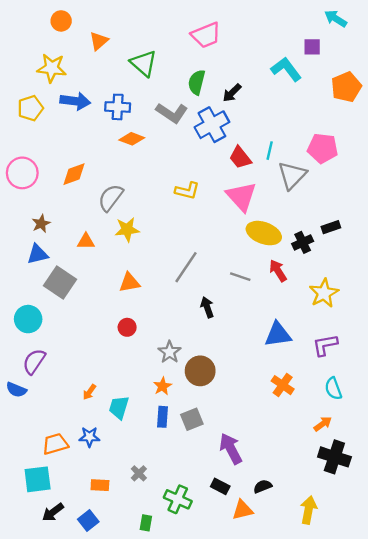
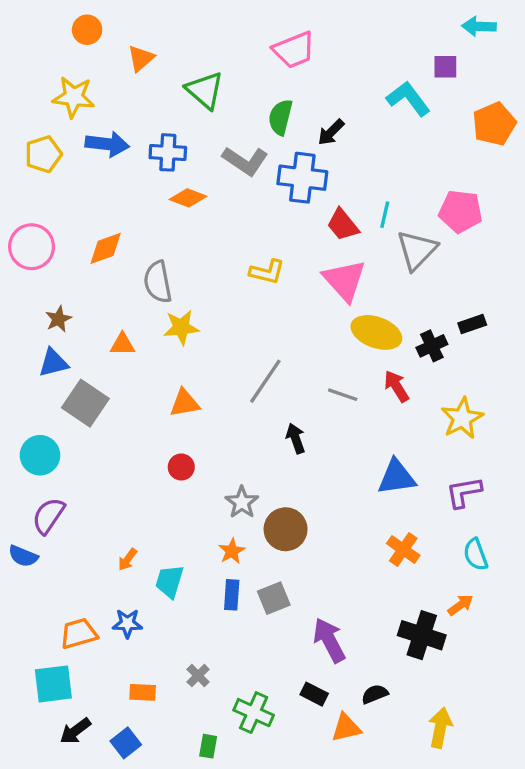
cyan arrow: (336, 19) -> (479, 26), turned -30
blue cross: (212, 125) -> (302, 178), turned 36
gray semicircle: (111, 198) -> (158, 282), turned -48
black cross: (334, 457) -> (422, 635), moved

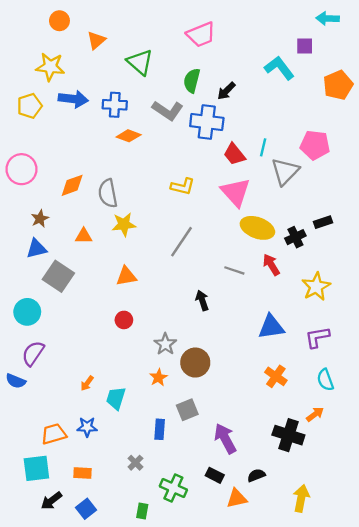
orange diamond: (106, 248) -> (72, 185), moved
gray line: (265, 381) -> (181, 242), moved
blue rectangle: (232, 595) -> (160, 429), moved
orange rectangle: (143, 692) -> (82, 473), moved

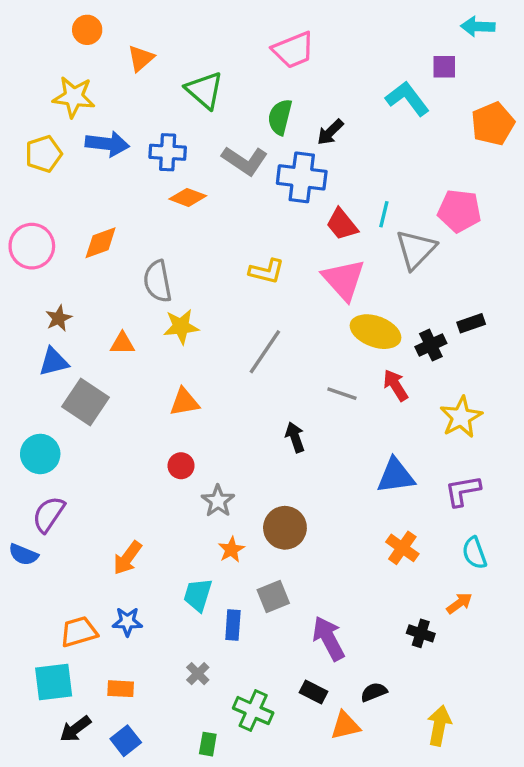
orange diamond: (72, 185) -> (101, 243), moved
gray star: (165, 344) -> (218, 501), moved
orange arrow: (87, 383) -> (127, 558), size x1.5
cyan trapezoid: (116, 398) -> (198, 595), moved
black cross: (288, 435) -> (421, 633), size x0.6

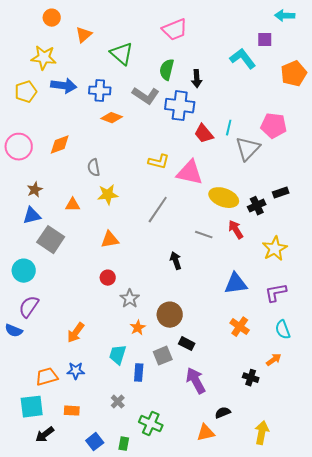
black arrow: (330, 132) -> (197, 79), turned -48
pink triangle: (344, 280) -> (190, 173), moved, turned -36
gray semicircle: (158, 281) -> (94, 168), size x0.7
black rectangle: (313, 692) -> (187, 344), moved
blue square: (126, 741) -> (95, 442), moved

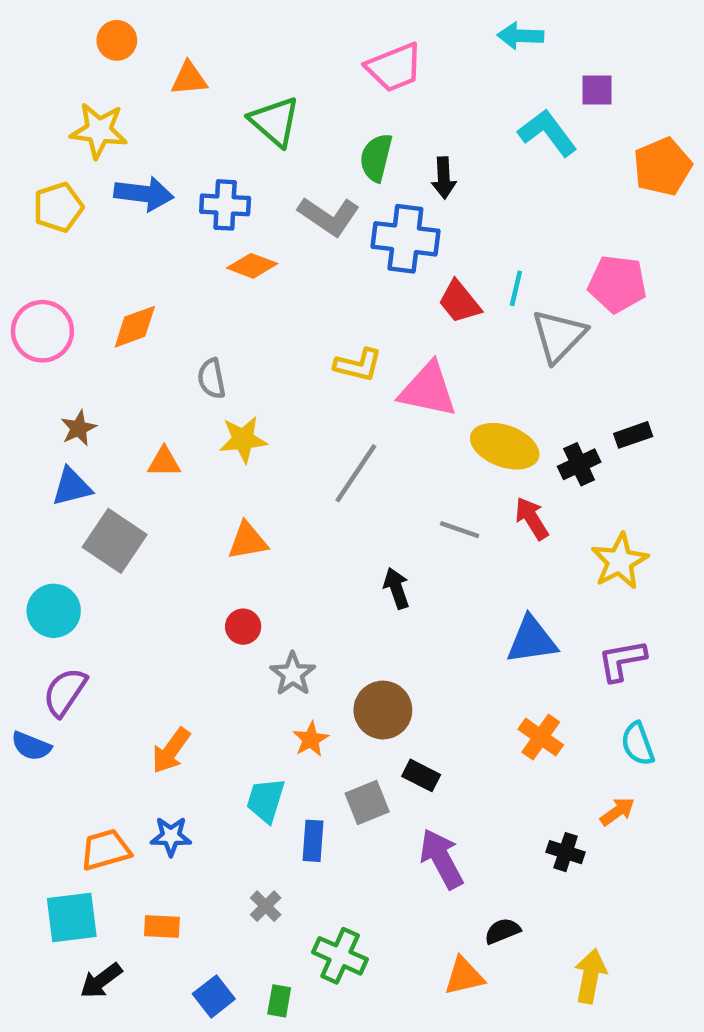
cyan arrow: (285, 16) -> (520, 36), moved
orange triangle: (84, 35) -> (189, 79), turned 36

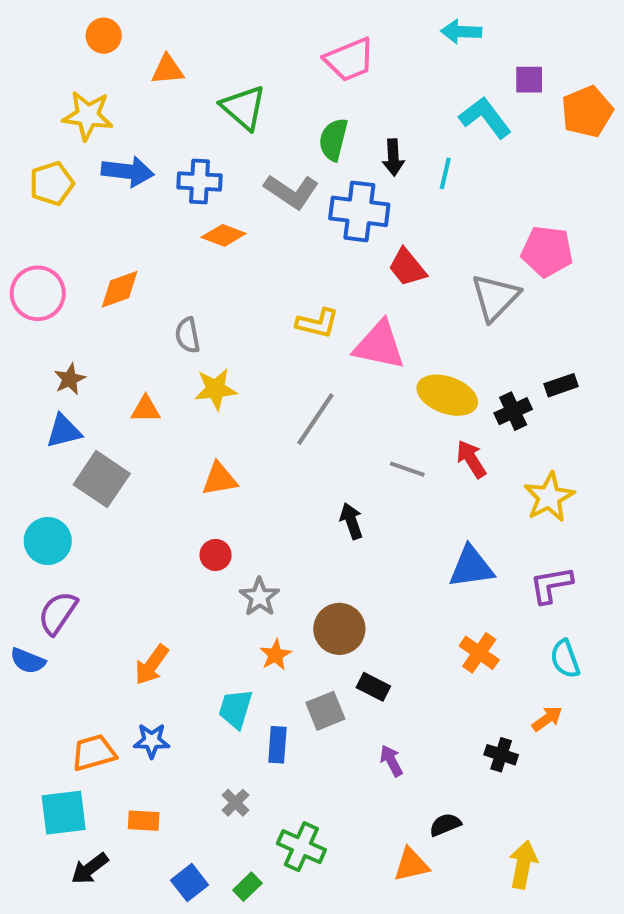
orange pentagon: (662, 167) -> (587, 112), moved
cyan line: (516, 288) -> (445, 173), moved
purple arrow: (442, 859) -> (391, 761), size x0.6
green rectangle: (279, 1001) -> (247, 887), turned 36

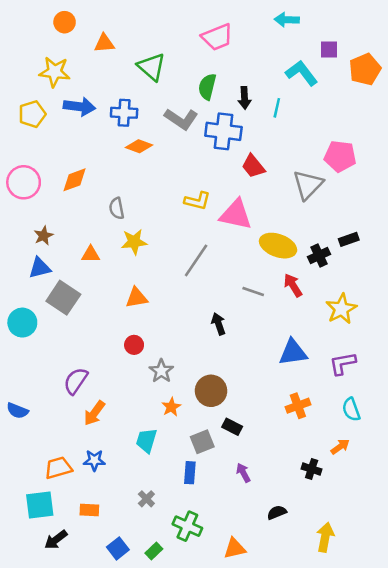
cyan circle: (48, 541) -> (22, 323), moved
purple semicircle: (58, 613) -> (76, 381), moved
orange cross: (479, 653) -> (298, 406), turned 35
blue rectangle: (277, 745) -> (190, 473), moved
orange triangle: (411, 865) -> (235, 548), moved

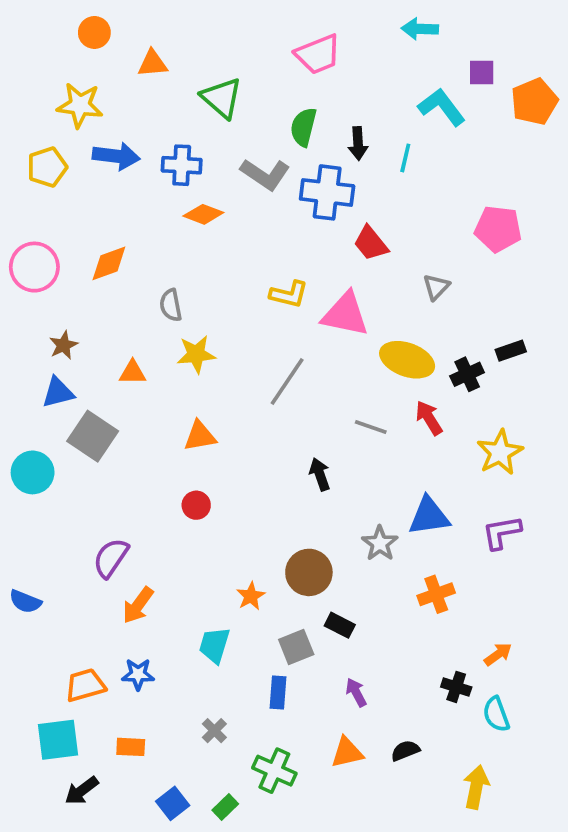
gray triangle: (308, 185) -> (436, 287), moved, size x0.6
gray star: (161, 371) -> (380, 543), moved
cyan semicircle: (351, 409) -> (496, 714), moved
orange triangle: (235, 548) -> (347, 752), moved

